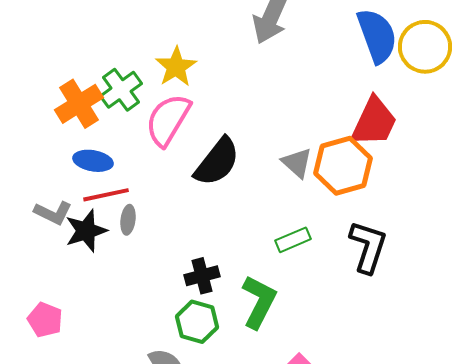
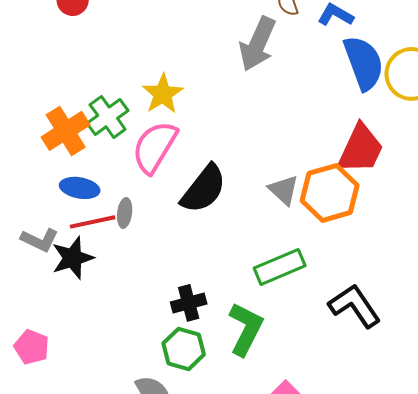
gray ellipse: (128, 220) -> (125, 213), moved
green rectangle: (293, 240) -> (280, 267), size x1.4
black L-shape: (368, 247) -> (355, 306), moved, turned -52

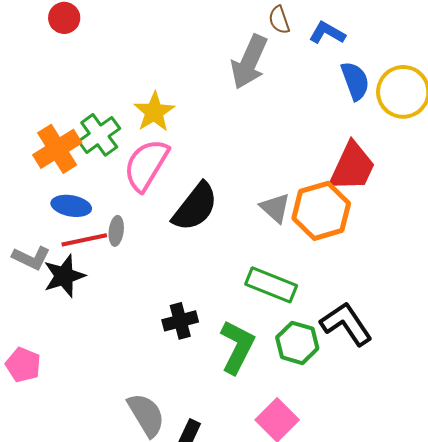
blue semicircle: (364, 63) -> (355, 81), size x0.7
green rectangle: (280, 267) -> (271, 285), turned 45
green hexagon: (184, 349) -> (297, 343), moved

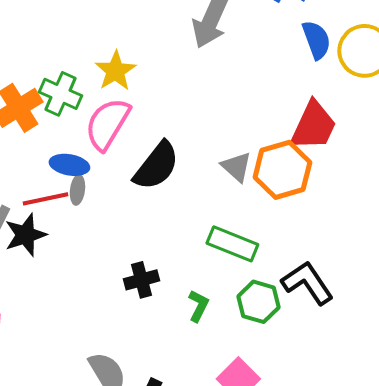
green cross: (99, 135) -> (60, 94), turned -30
blue ellipse: (71, 206) -> (69, 165), moved
green L-shape: (237, 347) -> (198, 306), size x0.6

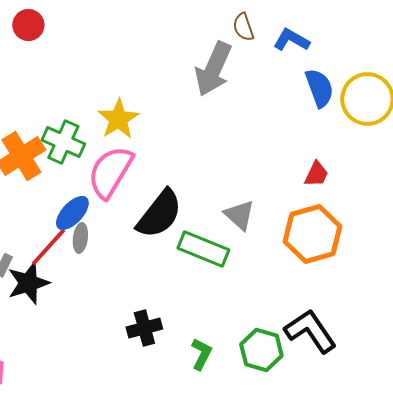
red trapezoid: (313, 126) -> (316, 174), size x0.5
blue ellipse: (69, 165) -> (72, 213), turned -57
orange hexagon: (282, 170) -> (312, 234), moved
red line: (45, 199) -> (48, 247), turned -36
green rectangle: (232, 244) -> (203, 249), moved

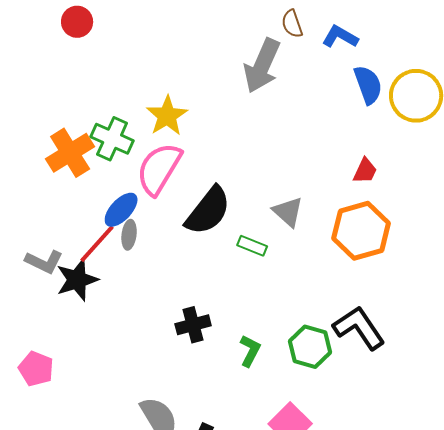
green rectangle: (203, 249) -> (252, 246), size x0.6

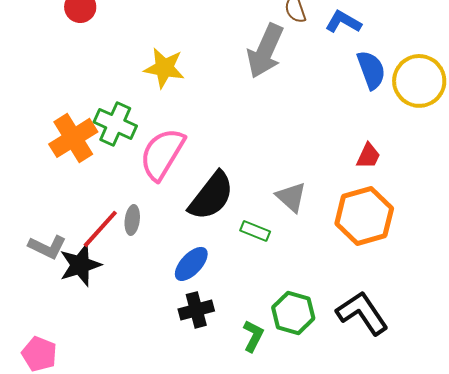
yellow star: (167, 116) -> (164, 68), moved, turned -30
blue ellipse: (121, 210) -> (191, 264), moved
green hexagon: (310, 347) -> (293, 313), moved

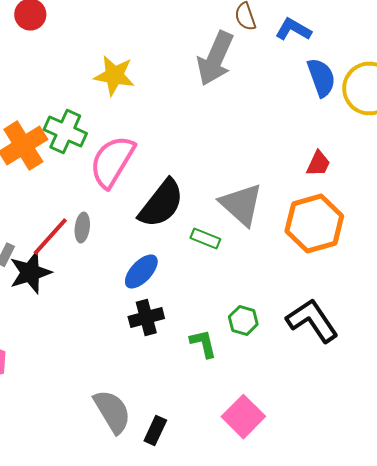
gray triangle: (291, 197) -> (241, 204), size x1.4
green hexagon: (293, 313) -> (243, 320), size x0.7
green L-shape: (253, 336) -> (203, 344), turned -40

